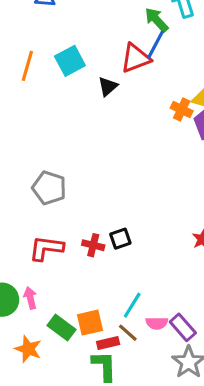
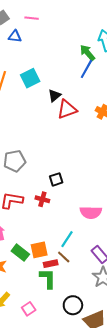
red triangle: (136, 58) -> (67, 109), moved
gray pentagon: (49, 188) -> (15, 161), turned -30
black square: (120, 239) -> (56, 179), moved
pink semicircle: (157, 323) -> (91, 212), moved, size x1.5

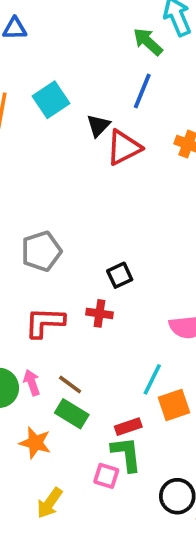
blue line: (86, 69) -> (142, 91), moved
orange square: (39, 250) -> (174, 405), moved
brown line: (64, 257) -> (70, 385), moved
pink square: (29, 309) -> (106, 476), moved, turned -32

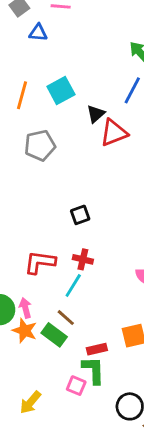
gray pentagon: (41, 251) -> (40, 145), moved
black square: (120, 275) -> (80, 215), moved
cyan line: (152, 379) -> (73, 286), moved
brown line: (70, 385) -> (66, 318), moved
orange star: (35, 443) -> (25, 331), moved

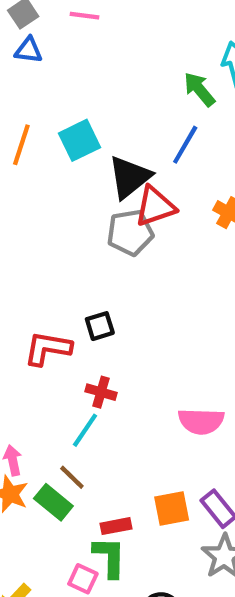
blue triangle: (38, 33) -> (29, 50), moved
black triangle: (96, 114) -> (129, 177), size x1.6
gray pentagon: (40, 145) -> (130, 233), moved
red L-shape: (40, 262) -> (48, 348), moved

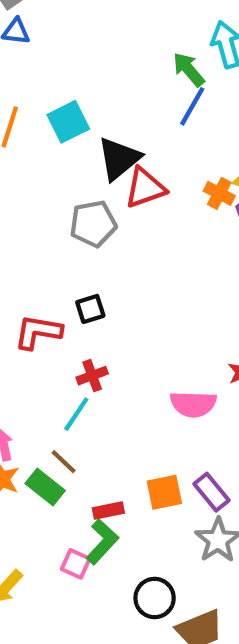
blue line: (185, 145) -> (192, 106), moved
gray pentagon: (130, 233) -> (93, 224), moved
red cross: (101, 392) -> (92, 376), turned -36
green L-shape: (109, 557) -> (102, 542), turned 42

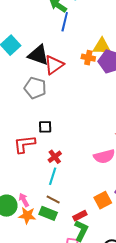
black triangle: (119, 159) -> (38, 55), turned -45
gray pentagon: (93, 224) -> (35, 88), turned -30
black square: (90, 309) -> (45, 127), turned 32

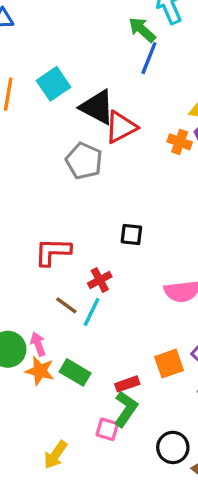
orange cross: (88, 58) -> (180, 142), moved
black square: (45, 127) -> (131, 234), moved
brown line: (53, 199) -> (66, 305), moved

